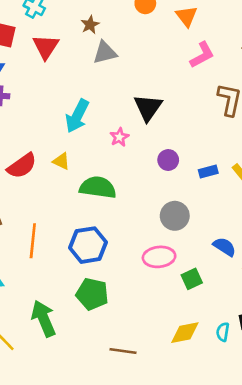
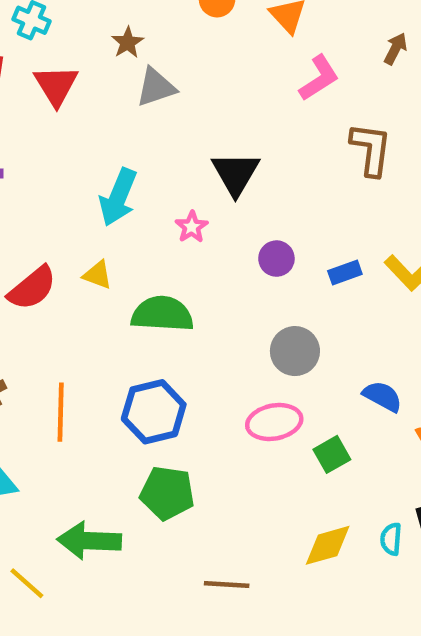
green arrow: (44, 318) -> (89, 541), turned -60

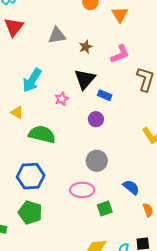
brown star: (127, 43) -> (86, 47), moved
pink L-shape: (319, 78) -> (120, 54), moved
blue rectangle: (345, 273) -> (105, 95), moved, turned 32

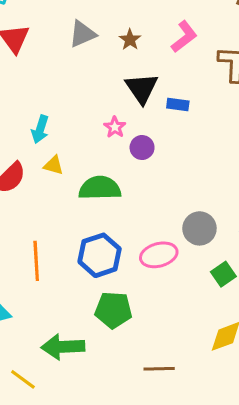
cyan arrow: (32, 80) -> (40, 129), moved, size x0.7
purple circle: (96, 119) -> (142, 148), moved
gray circle: (97, 161) -> (199, 228), moved
pink ellipse: (82, 190) -> (159, 255), moved

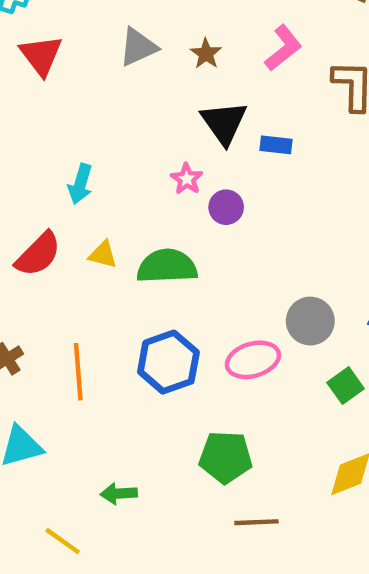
yellow triangle: (54, 165) -> (103, 255), moved
green pentagon: (113, 310) -> (226, 457), moved
green arrow: (63, 347) -> (119, 494), size x0.6

